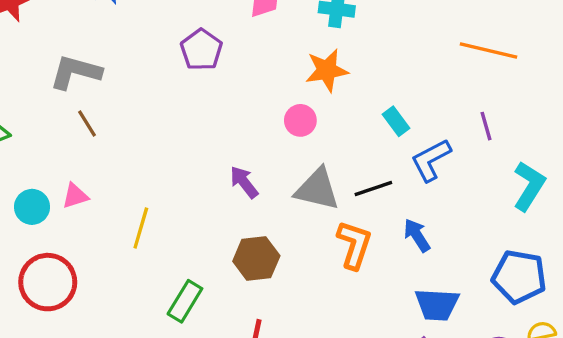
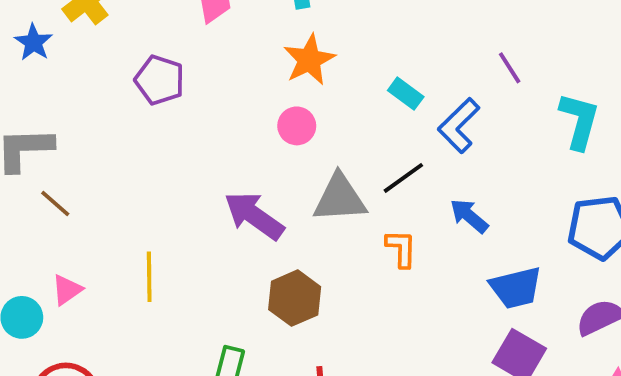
purple arrow: (244, 182) -> (254, 216), size x1.5
yellow line: (141, 228) -> (149, 277), moved
orange L-shape: (354, 245) -> (401, 249), size x0.7

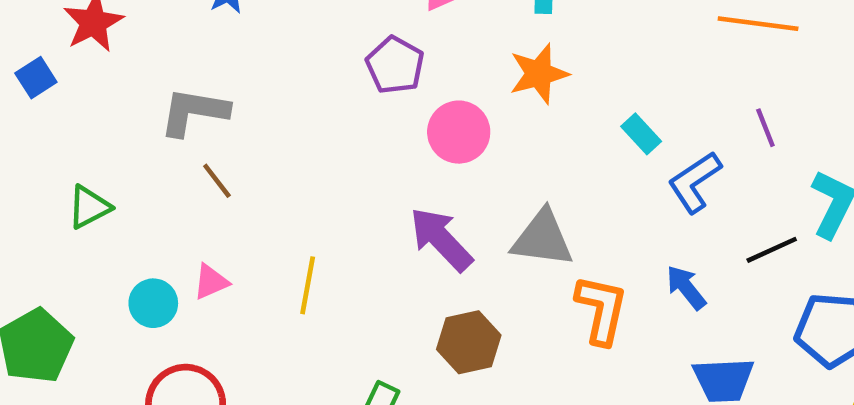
purple pentagon: (160, 80) -> (395, 65), moved
pink circle: (297, 126) -> (459, 132), moved, size x1.4
black line: (403, 178) -> (772, 250), moved
orange L-shape: (401, 249) -> (601, 310), size x1.5

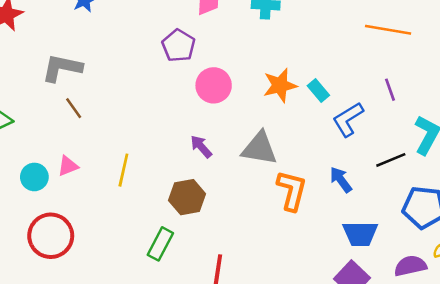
orange star: (539, 74) -> (280, 85), moved
purple arrow: (441, 239) -> (201, 147), size x0.6
brown hexagon: (469, 342) -> (187, 197), moved

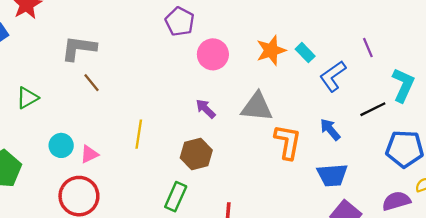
pink triangle: (68, 166) -> (89, 154), moved
blue trapezoid: (360, 234) -> (332, 175), moved

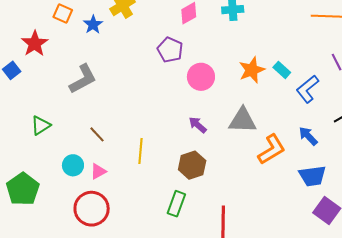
gray L-shape: (79, 48) -> (83, 79), turned 148
brown line: (91, 83) -> (97, 134), moved
orange L-shape: (288, 142) -> (272, 149), turned 52

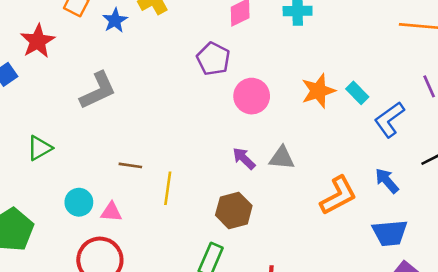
gray triangle: (243, 120) -> (282, 158), moved, size x0.7
brown line: (97, 134) -> (130, 165), moved, turned -42
pink triangle: (98, 171) -> (111, 212), turned 30

